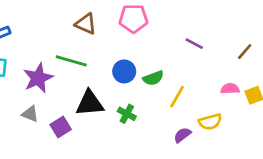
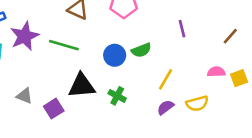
purple line: (194, 44) -> (182, 29), turned 48
purple star: (38, 78) -> (24, 36), moved
green semicircle: (153, 78) -> (141, 50), moved
purple semicircle: (182, 135) -> (165, 107), moved

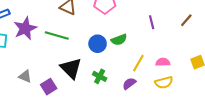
brown line: (230, 36) -> (186, 20), moved
pink semicircle: (216, 72) -> (163, 62), moved
black triangle: (82, 86) -> (71, 68), turned 50
purple semicircle: (165, 107) -> (129, 83), moved

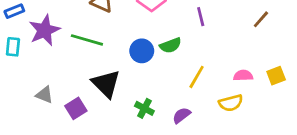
purple line: (152, 22) -> (201, 17), moved
pink semicircle: (163, 62) -> (243, 76), moved
green cross: (100, 76) -> (144, 108), moved
purple semicircle: (129, 83) -> (181, 115), moved

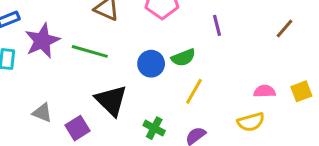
yellow line: (197, 77) -> (194, 91), moved

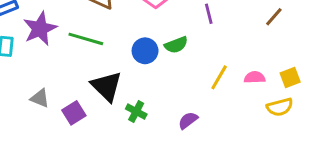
yellow line: (194, 91) -> (219, 77), moved
yellow semicircle: (251, 122) -> (280, 107), moved
green cross: (154, 128) -> (136, 112), moved

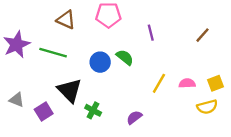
green semicircle: (176, 45) -> (125, 57), turned -120

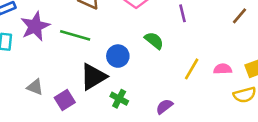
blue circle: (100, 62) -> (118, 56), moved
black triangle: (70, 90) -> (93, 77), turned 44

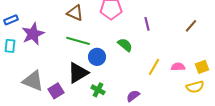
green line: (75, 35) -> (78, 41), moved
gray triangle: (35, 87) -> (33, 81), size x1.6

